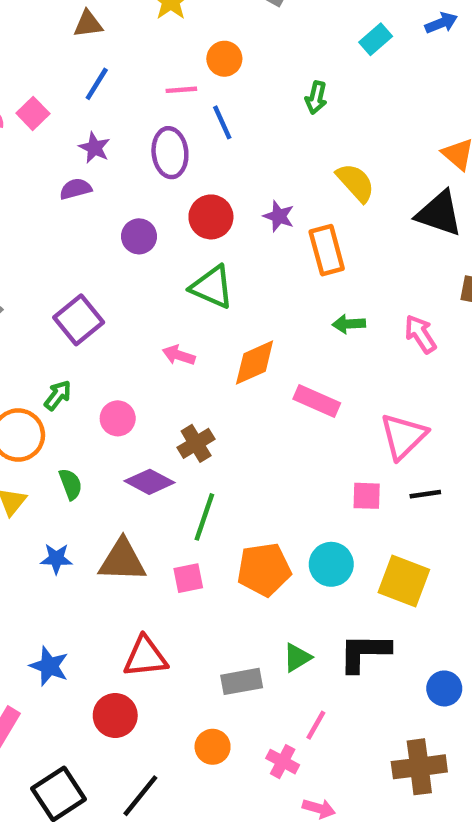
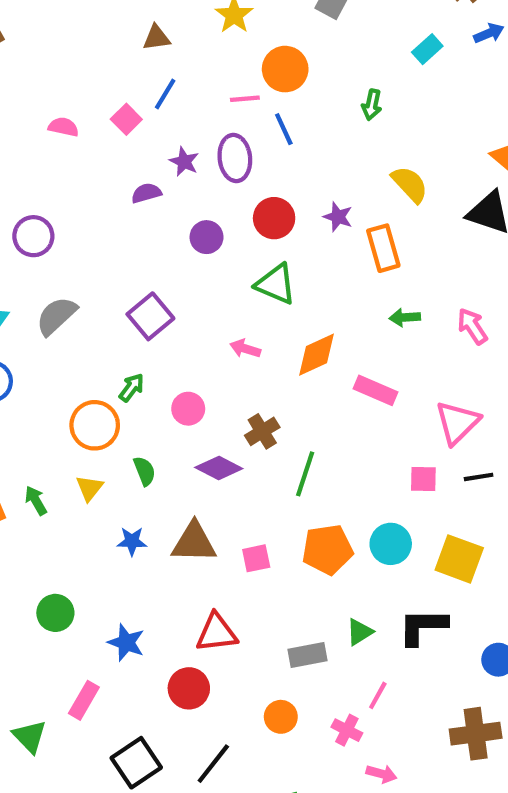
orange circle: (224, 59) -> (285, 69), size x1.4
pink square: (33, 113) -> (126, 119), moved
purple star: (95, 148) -> (184, 162), moved
green line: (204, 517) -> (305, 474), moved

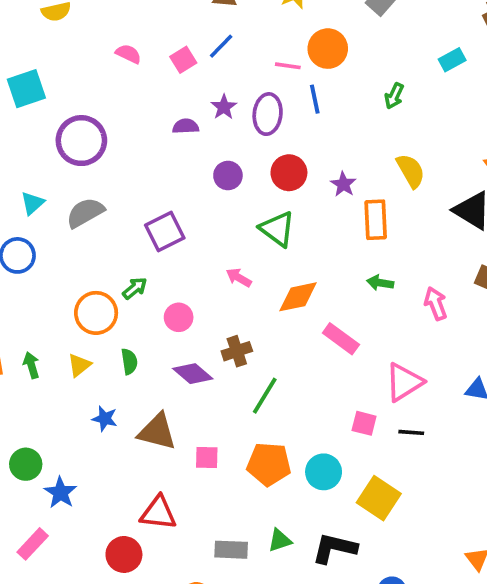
purple circle: (33, 236) -> (81, 141), size x1.4
blue star: (126, 643) -> (60, 493), moved

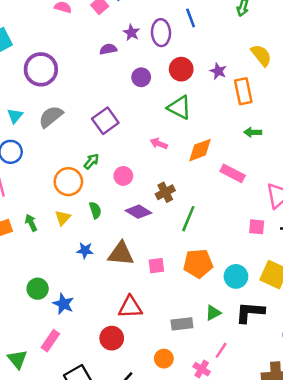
cyan circle: (324, 472) -> (236, 276), moved

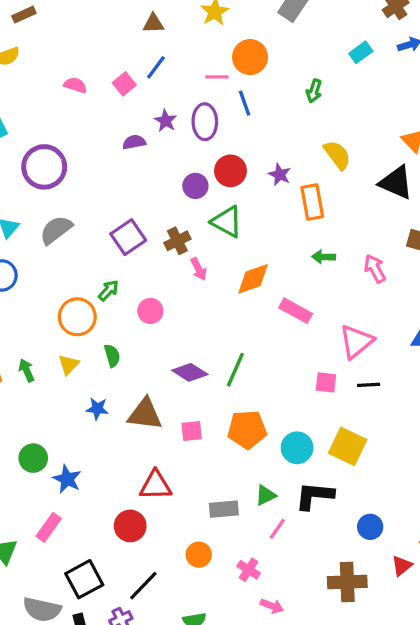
purple circle: (141, 77) -> (195, 186), moved
pink arrow: (159, 144) -> (199, 269), turned -140
brown cross: (165, 192) -> (177, 241), moved
purple diamond: (138, 212) -> (190, 372), moved
pink line: (221, 350) -> (277, 529), moved

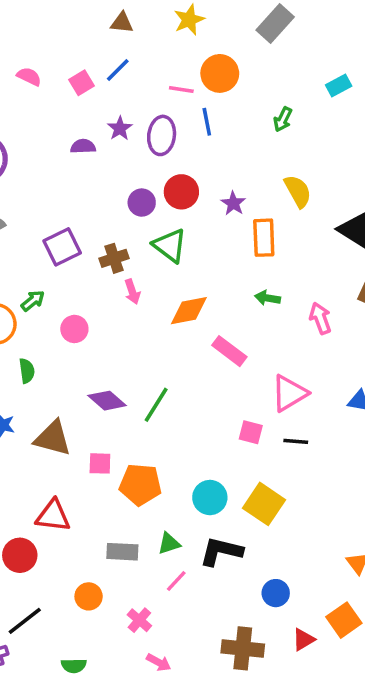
orange pentagon: (247, 429) -> (140, 485), moved

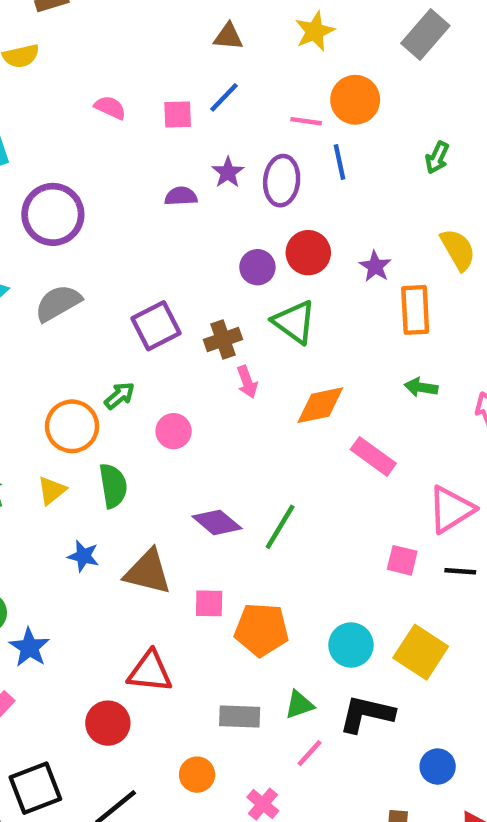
pink square: (81, 83) -> (178, 114), turned 30
green semicircle: (27, 371) -> (113, 486), size x1.4

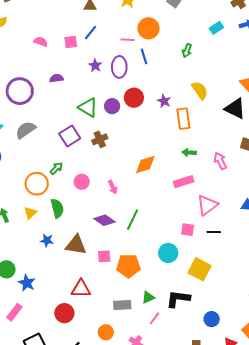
purple semicircle: (181, 196) -> (56, 78), moved
green triangle: (294, 322) -> (88, 108), moved
pink arrow: (247, 382) -> (113, 187), moved
pink rectangle: (373, 456) -> (184, 182), moved, turned -48
cyan circle: (351, 645) -> (168, 253), moved

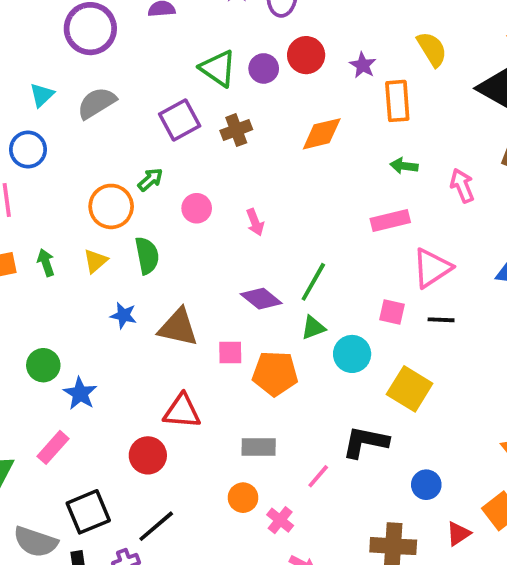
orange diamond: (145, 164) -> (322, 134), moved
purple diamond: (104, 220) -> (261, 299), moved
green line: (132, 220) -> (313, 282), moved
green triangle: (148, 297) -> (313, 328), moved
orange circle: (106, 332) -> (243, 498), moved

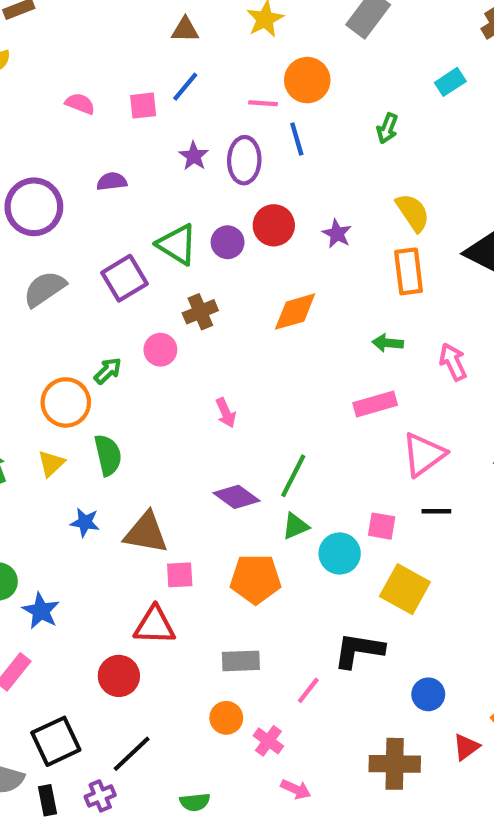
orange rectangle: (397, 101) -> (409, 271), moved
purple square: (180, 120) -> (125, 278), moved
pink circle: (197, 208) -> (160, 350), moved
pink square: (392, 312) -> (382, 526), moved
pink square: (230, 352) -> (180, 575), moved

